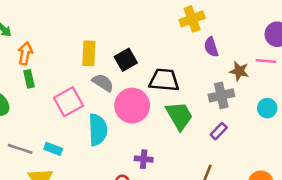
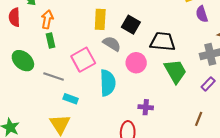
black square: (126, 60) -> (131, 25), turned -30
pink circle: (132, 106) -> (136, 63), size x0.7
gray line: (20, 149) -> (54, 77), moved

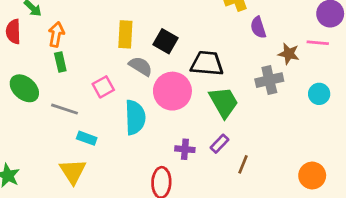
pink square: (83, 60) -> (103, 87), size x0.7
pink circle: (136, 63) -> (172, 91), size x1.4
purple rectangle: (208, 84) -> (219, 144), moved
brown line: (199, 119) -> (243, 164), moved

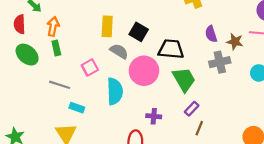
purple semicircle: (258, 27) -> (211, 34), moved
green ellipse: (24, 88) -> (27, 55), moved
purple rectangle: (219, 144) -> (192, 109), moved

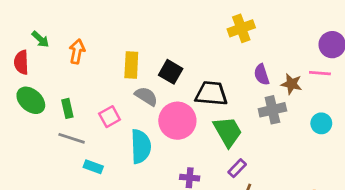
orange arrow: (53, 26) -> (77, 51), moved
green rectangle: (56, 48) -> (67, 108), moved

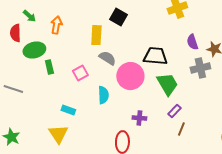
black square: (171, 72) -> (118, 17), moved
green ellipse: (31, 100) -> (34, 50), moved, turned -55
gray line: (72, 138) -> (13, 89), moved
cyan semicircle: (141, 146) -> (103, 95), size x0.7

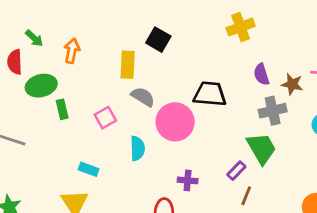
green trapezoid: (167, 84) -> (261, 148), moved

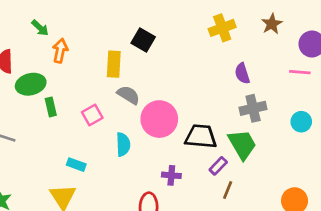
green arrow: (34, 38) -> (40, 28), moved
brown star: (292, 84) -> (272, 24), moved, turned 30
black trapezoid: (210, 94) -> (201, 136), moved

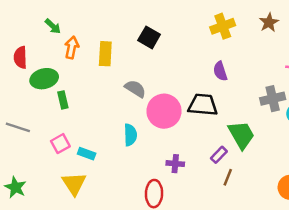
yellow rectangle: (114, 64) -> (105, 54), moved
purple semicircle: (242, 73) -> (220, 71), moved
gray cross: (253, 108) -> (273, 99), moved
pink square: (92, 115) -> (60, 144), moved
black trapezoid: (201, 136) -> (203, 105), moved

